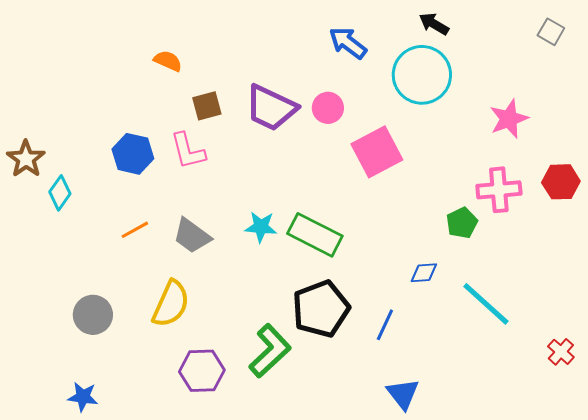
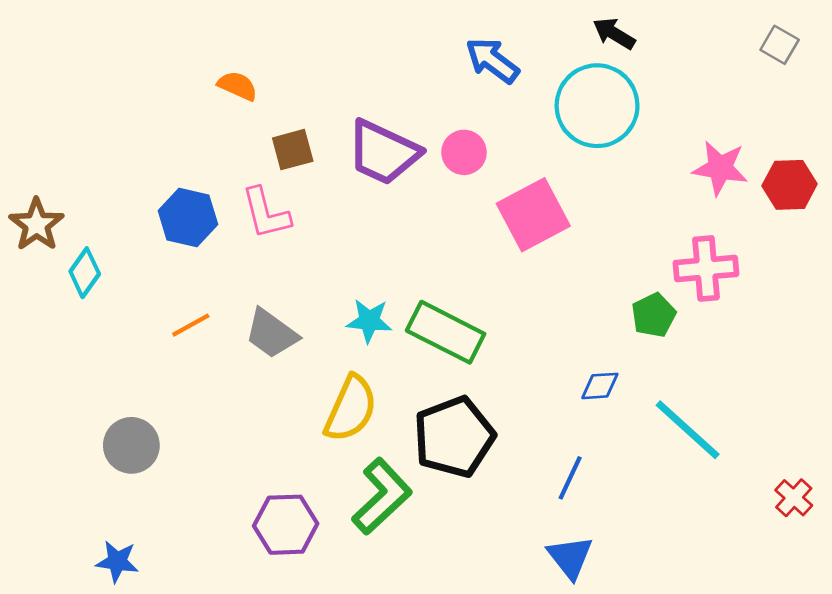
pink star: (509, 119) -> (720, 168), turned 30
red hexagon: (561, 182) -> (790, 185), moved
yellow semicircle: (171, 304) -> (351, 409), moved
blue line: (385, 325) -> (570, 478), moved

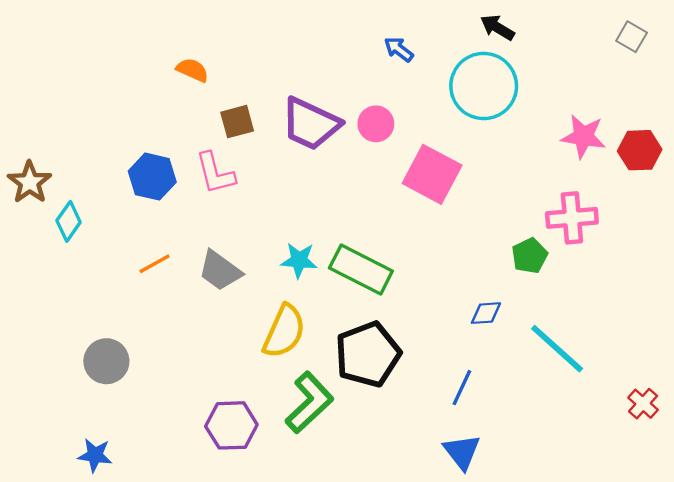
blue arrow: (492, 60) -> (399, 49), size x0.7
pink square: (533, 215) -> (432, 174), turned -34

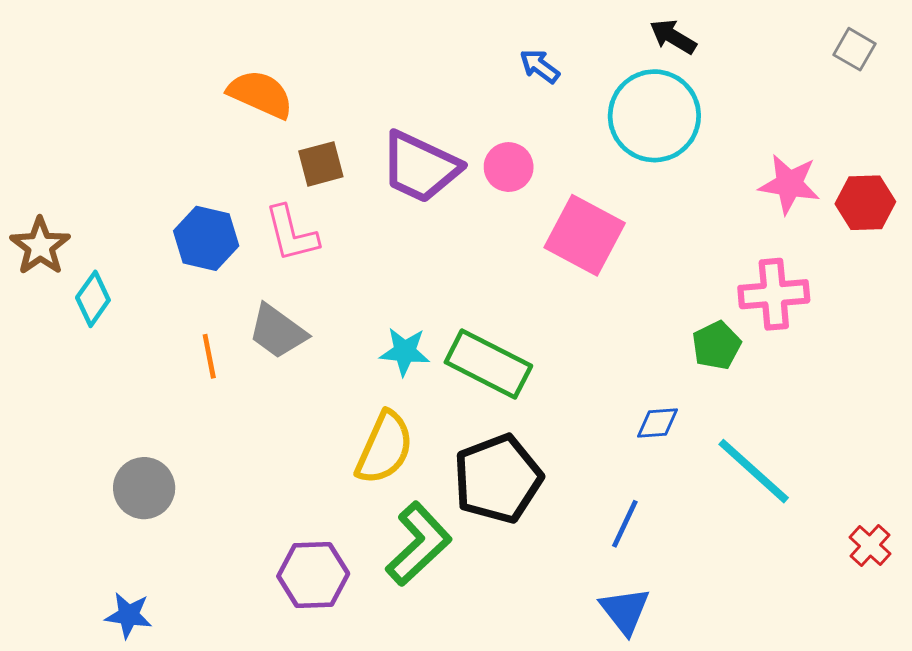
orange semicircle: (192, 70) -> (260, 94), size x1.5
orange line: (155, 264) -> (209, 356), turned -72
gray trapezoid: (220, 271) -> (277, 331), moved

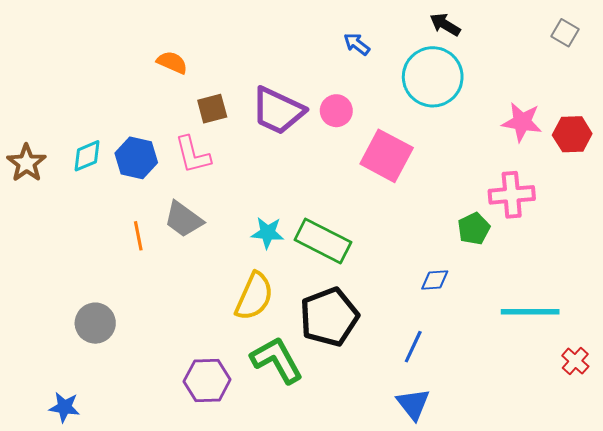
orange semicircle: (260, 94) -> (172, 62), size x0.7
cyan diamond: (93, 299) -> (87, 156), moved, turned 32
cyan line: (754, 471) -> (530, 312), moved, turned -42
green L-shape: (419, 544) -> (277, 360), turned -76
blue star: (129, 615) -> (64, 407), moved

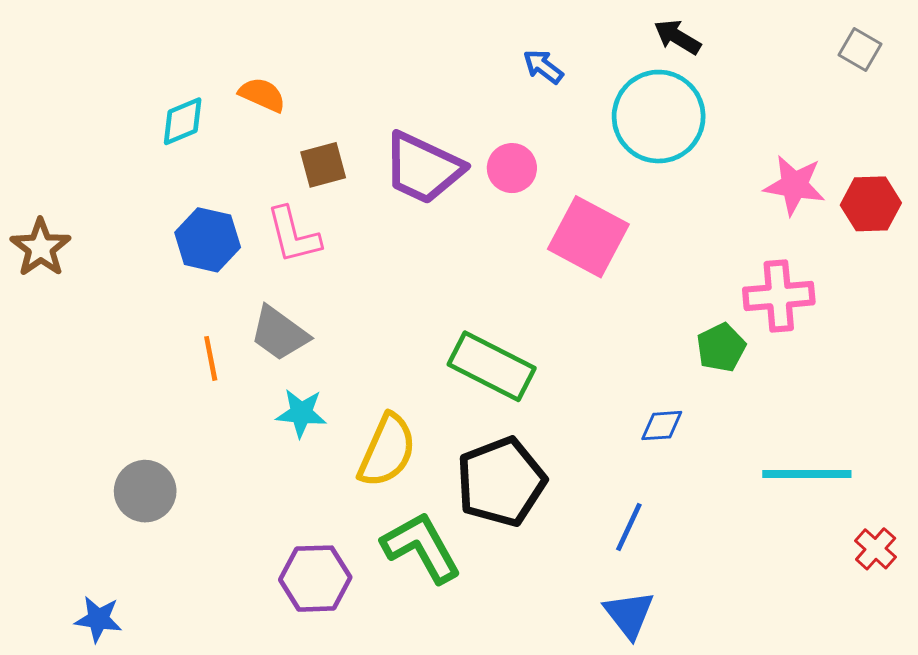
cyan diamond: (87, 156) -> (183, 121), moved
cyan star: (268, 233) -> (301, 413), moved

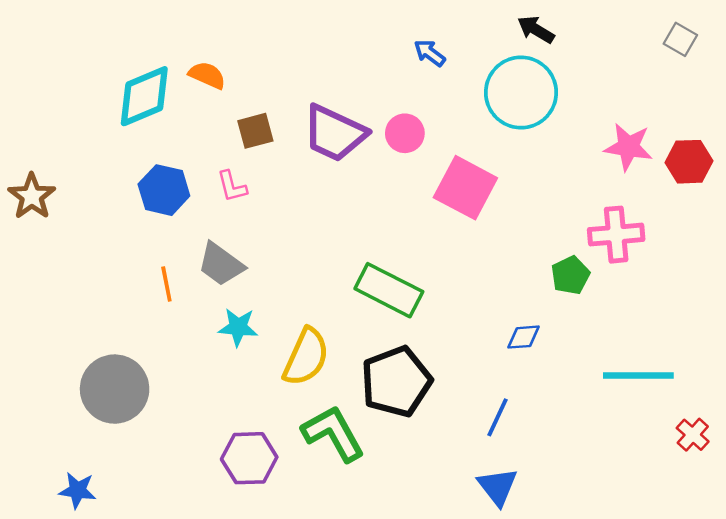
cyan diamond: (183, 121) -> (144, 96), size x1.6
pink L-shape: (293, 235) -> (232, 186), size x0.7
gray circle: (145, 491) -> (115, 389), size x1.4

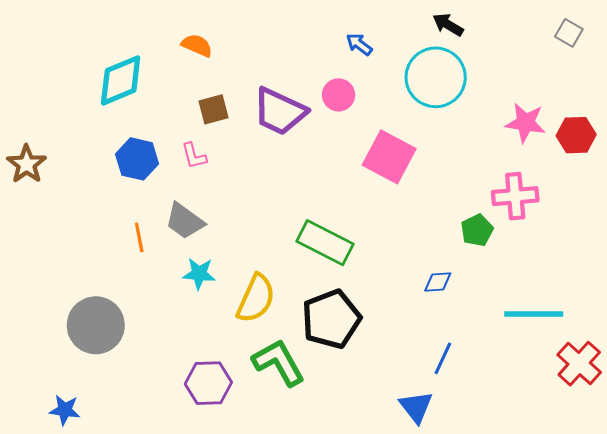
orange semicircle: (207, 75) -> (197, 45), moved
pink circle: (405, 133) -> (339, 95), moved
blue line: (498, 417) -> (443, 358), moved
red cross: (693, 435) -> (579, 364), size x1.6

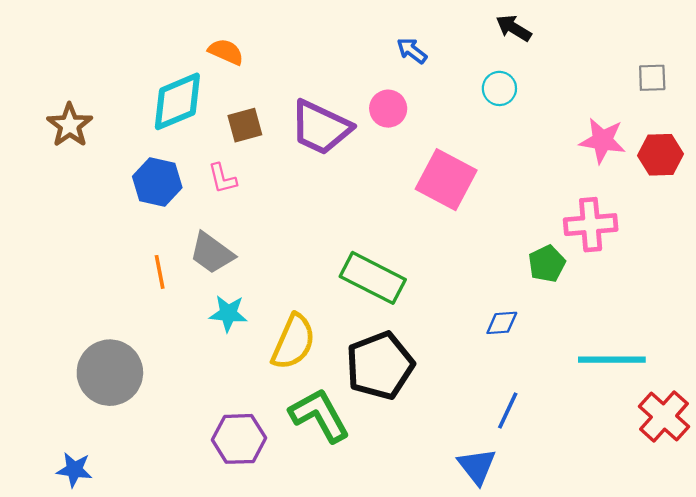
gray square: (569, 33) -> (652, 78), moved, turned -32
cyan circle: (436, 77) -> (499, 88), size x0.5
cyan diamond: (121, 80) -> (177, 101), moved
brown star: (27, 164) -> (70, 125), moved

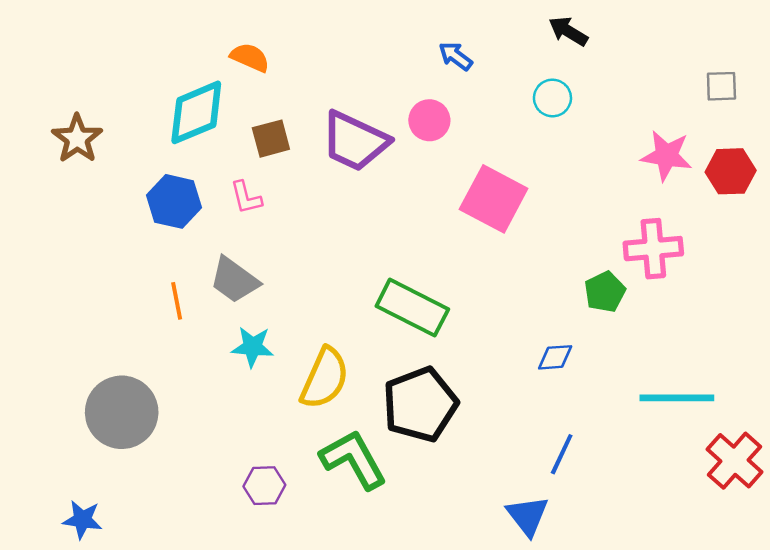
purple hexagon: (239, 439) -> (264, 486), size x0.7

